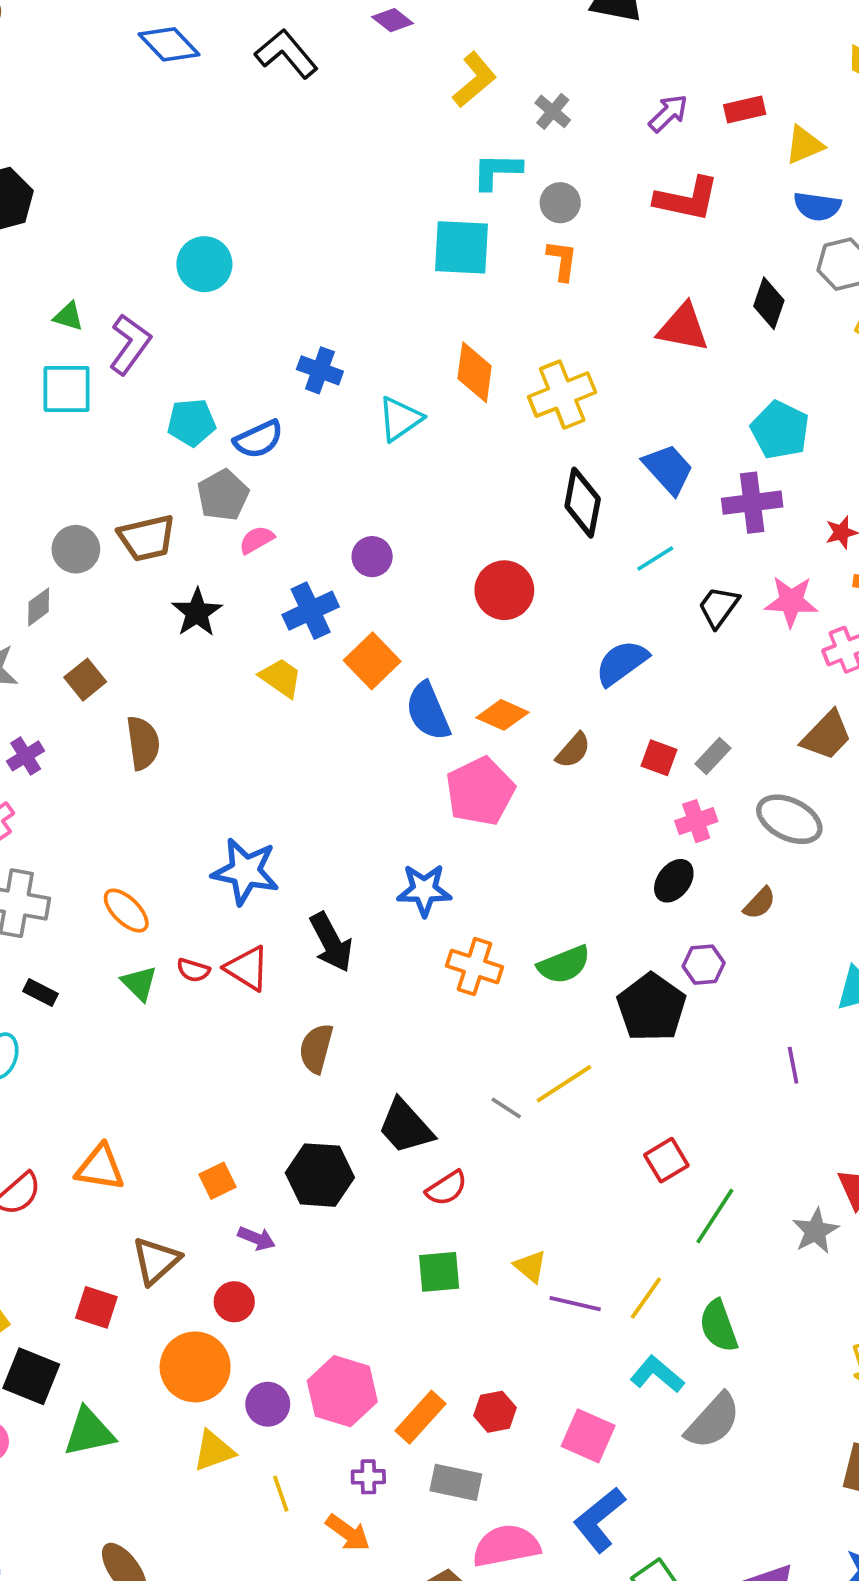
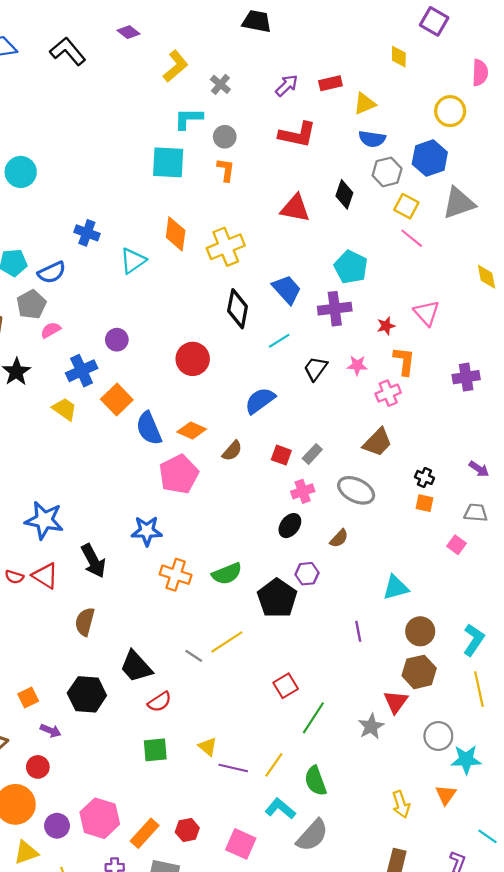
pink star: (791, 601) -> (357, 365), size x0.7

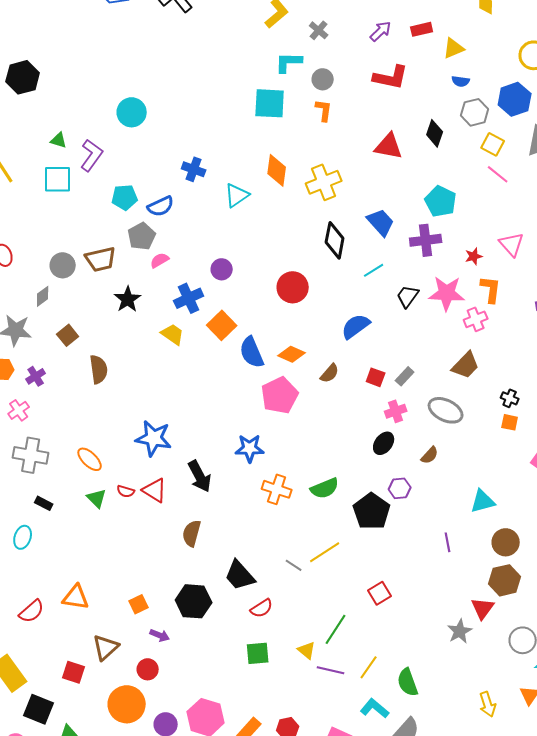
blue semicircle: (372, 139) -> (461, 81), size x0.7
pink star: (357, 365) -> (447, 293), size x1.8
green line: (313, 718) -> (336, 629), moved

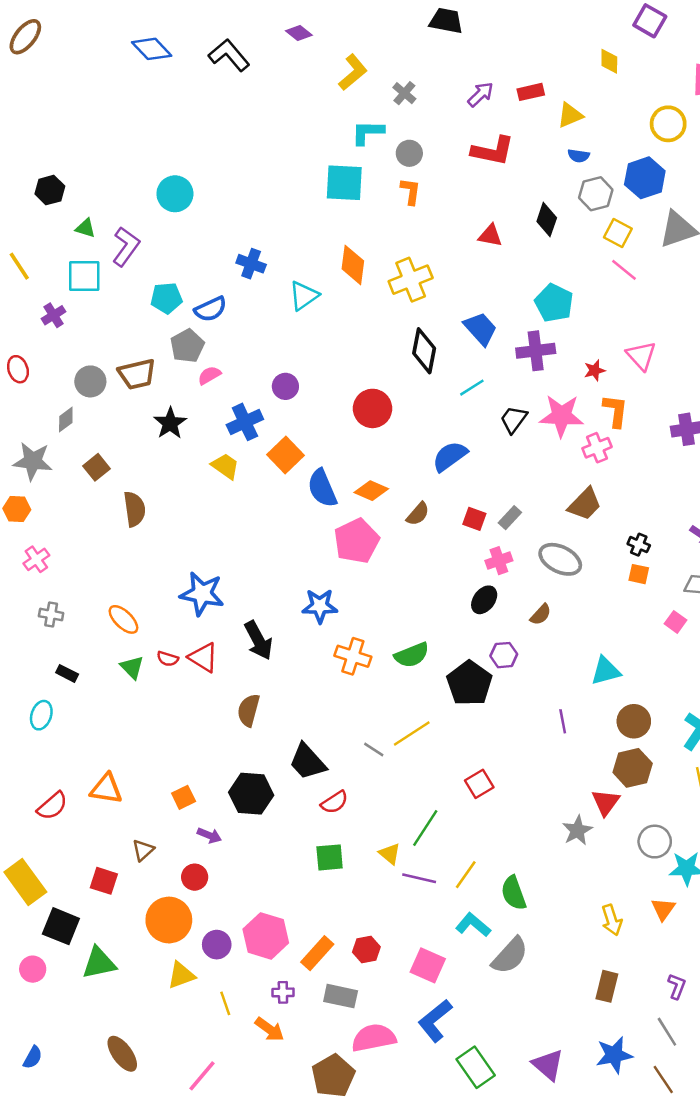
black hexagon: (23, 77) -> (50, 190), moved, size x0.7
red triangle: (389, 146) -> (490, 235), size x0.7
purple cross: (36, 376) -> (54, 315), moved
gray cross: (31, 455) -> (51, 615), size x0.6
brown triangle: (106, 647) -> (143, 850), size x0.7

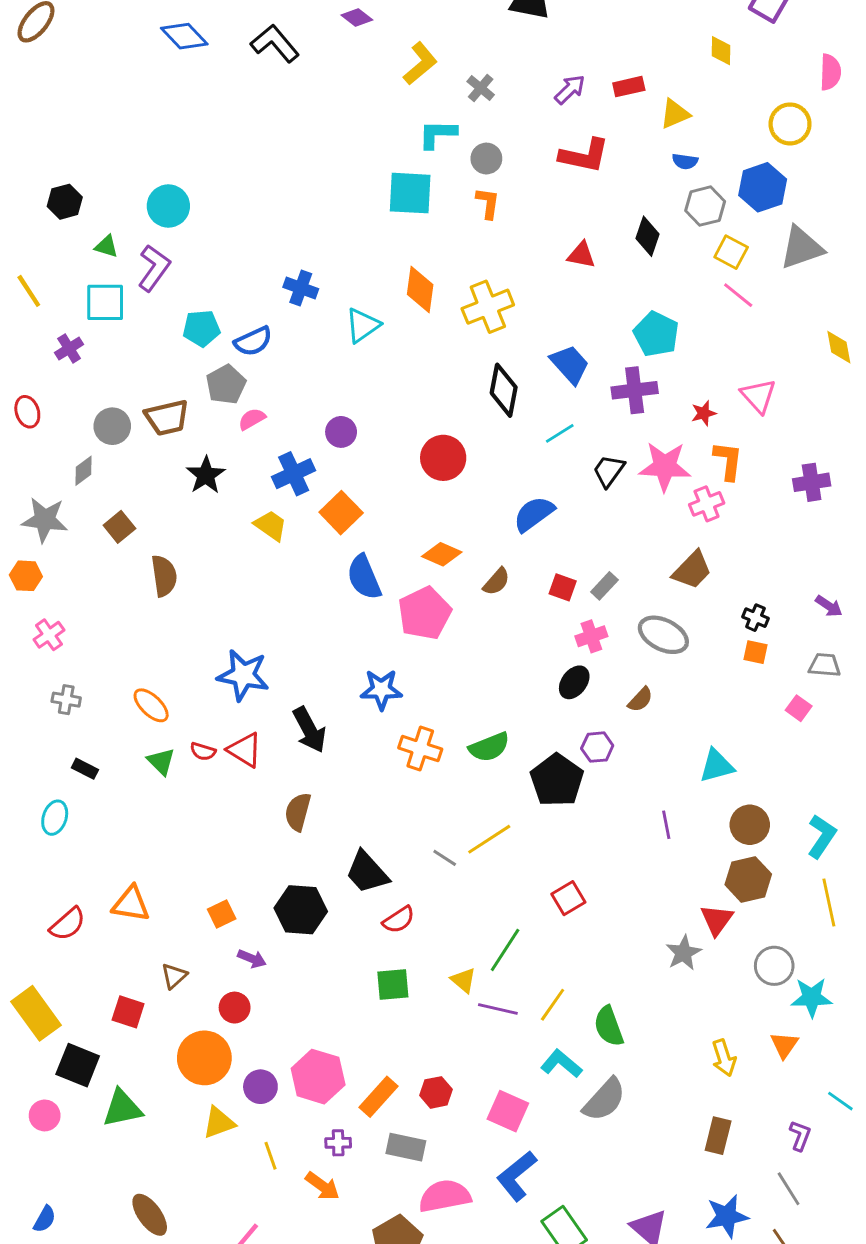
cyan circle: (175, 194) -> (168, 206), moved
blue semicircle: (322, 488) -> (364, 577), moved

